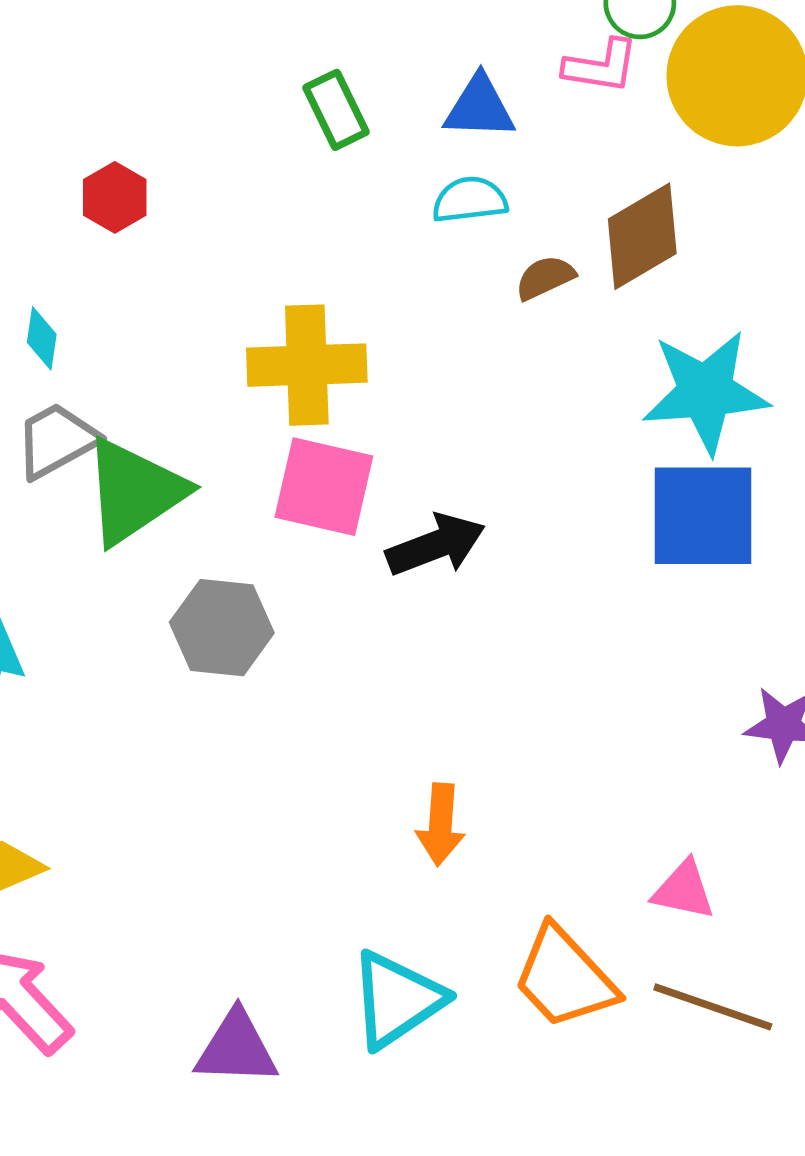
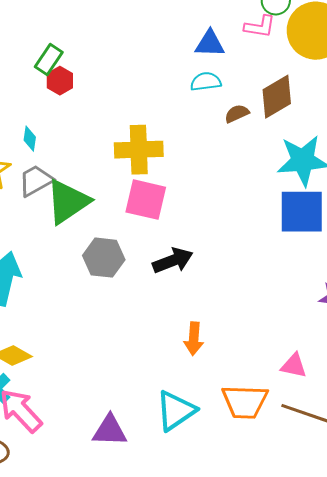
green rectangle: (336, 110) -> (49, 60), moved, turned 60
black arrow: (436, 545) -> (173, 261), moved
orange trapezoid: (565, 978) -> (245, 402), turned -45

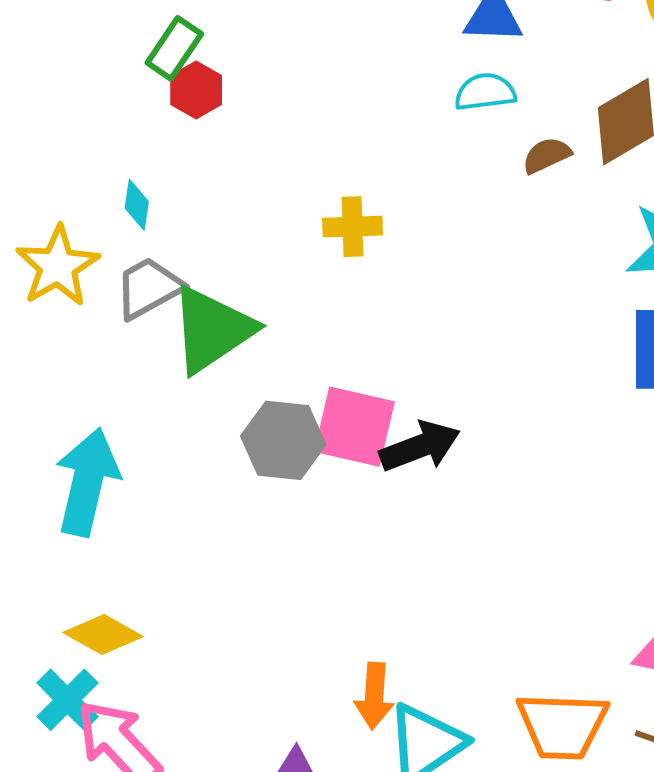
yellow cross: (139, 150) -> (353, 227), size x0.6
pink square: (146, 200) -> (355, 427), moved
orange arrow: (194, 339) -> (374, 696), moved

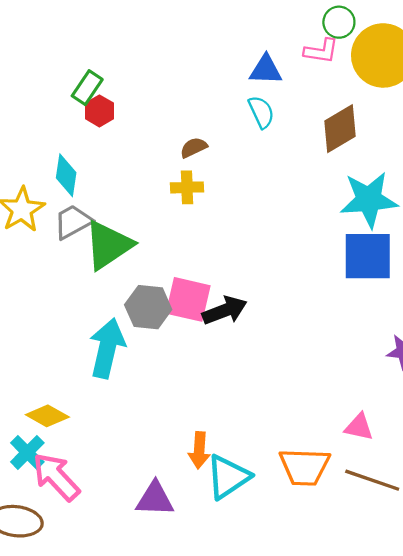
cyan semicircle: (485, 92) -> (261, 112), turned 72
brown semicircle: (547, 155) -> (194, 147), moved
cyan diamond: (137, 205) -> (66, 175), size x1.5
cyan arrow: (87, 482) -> (107, 348), moved

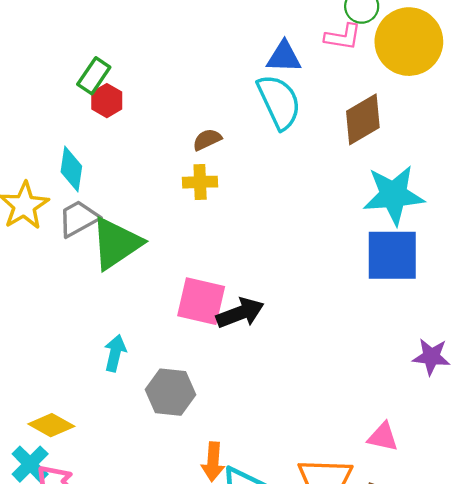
cyan semicircle: (261, 112) -> (279, 102), size x1.6
gray hexagon: (148, 307) -> (171, 392), moved
cyan arrow: (107, 348) -> (115, 353), size x0.6

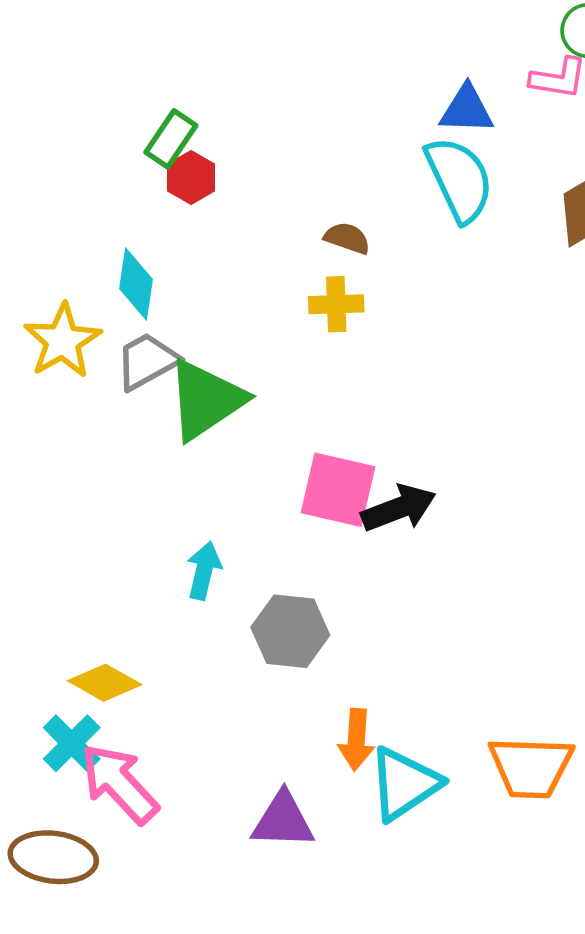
brown semicircle: (207, 140) -> (347, 238), turned 44

